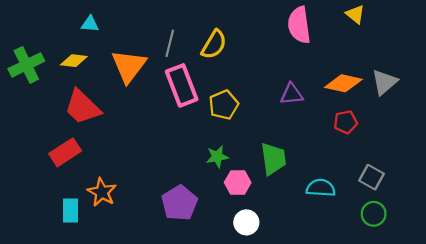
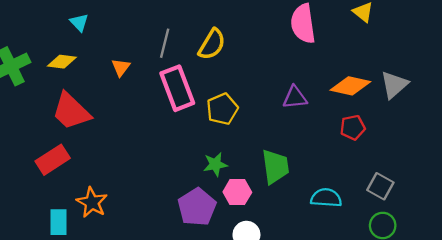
cyan triangle: (90, 24) -> (79, 22), turned 42
orange triangle: (129, 66) -> (121, 67), size x0.5
purple pentagon: (179, 203) -> (197, 207), moved

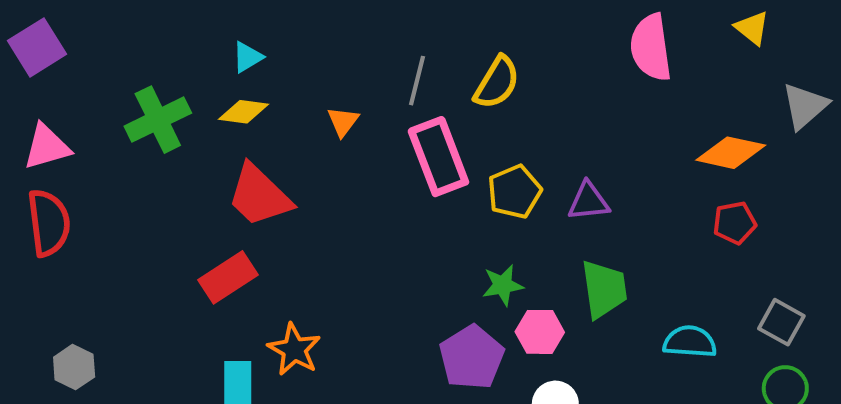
cyan triangle: (79, 22) -> (247, 57), moved, turned 42
gray triangle: (394, 85) -> (805, 106), moved
purple triangle: (295, 97) -> (588, 201), moved

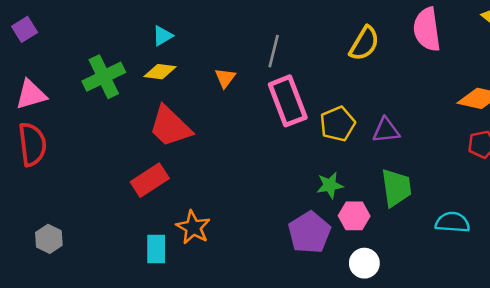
purple square: (37, 47) -> (25, 29), size x0.7
yellow semicircle: (497, 83) -> (364, 43), moved

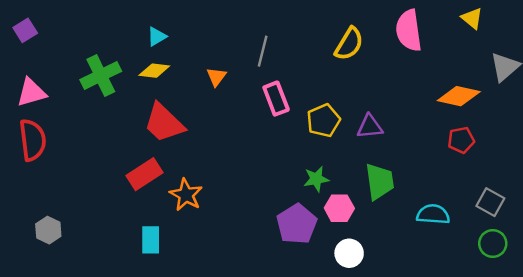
pink rectangle: (288, 101) -> (276, 99), size x0.7
orange star: (193, 227) -> (186, 195), moved

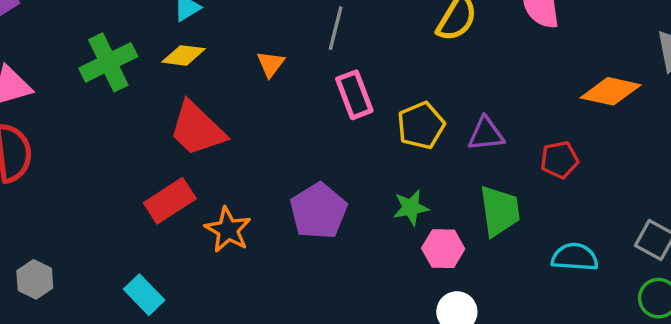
red pentagon: (461, 140) -> (559, 160), moved
purple pentagon: (297, 224) -> (318, 211), moved
cyan rectangle: (151, 240) -> (144, 295), moved, turned -44

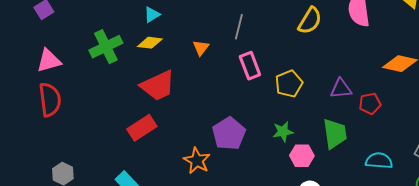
red trapezoid: (197, 129) -> (158, 86), turned -69
purple triangle: (486, 134) -> (341, 89), moved
orange star: (228, 230) -> (197, 161), moved

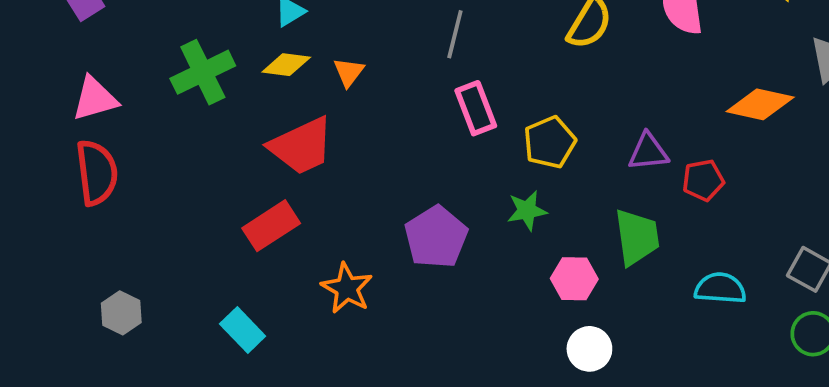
orange triangle: (201, 48) -> (349, 72), moved
green star: (283, 132) -> (527, 211), moved
orange star: (197, 161) -> (347, 288), moved

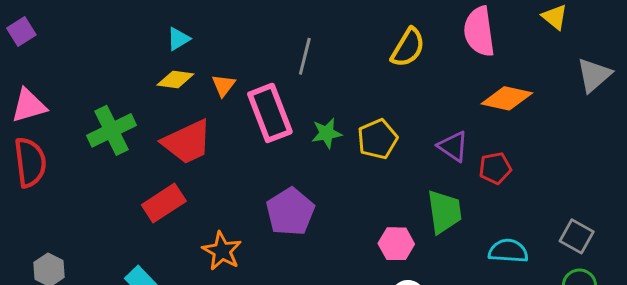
green cross: (203, 72) -> (112, 130), moved
orange diamond: (760, 104) -> (507, 98), moved
pink rectangle: (476, 108) -> (270, 113), moved, size x1.4
purple triangle: (648, 152) -> (453, 146), turned 40
green star: (527, 211) -> (327, 133), moved

